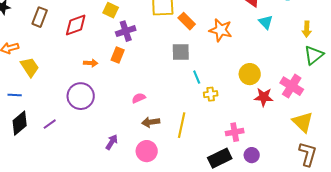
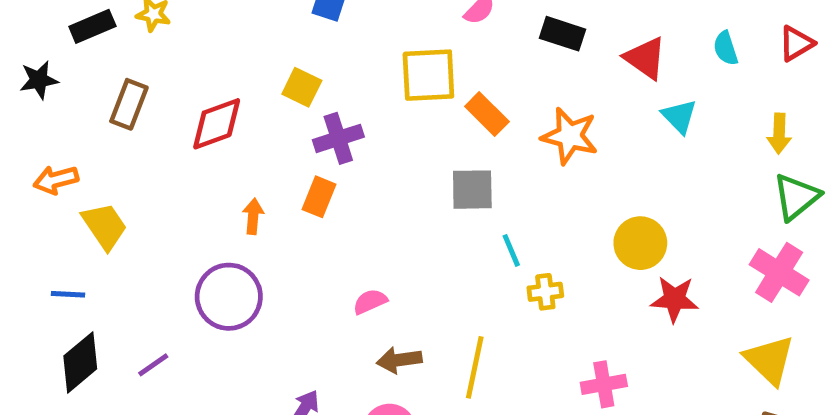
orange arrow: (91, 63) -> (253, 216), turned -88
pink cross: (292, 86) -> (779, 272), moved

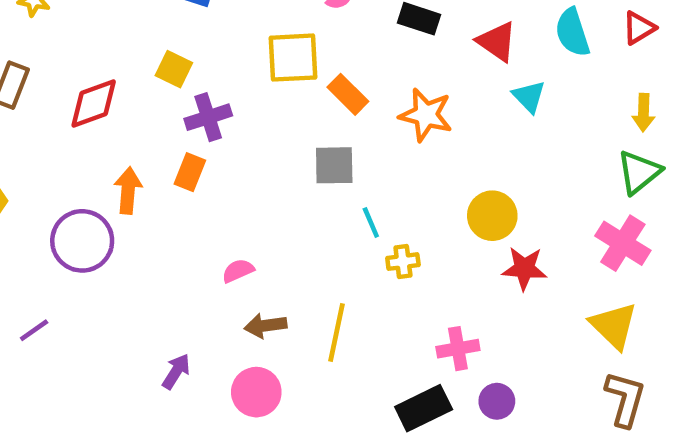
cyan semicircle: (726, 48) -> (572, 32), size x1.5
yellow arrow: (779, 134) -> (643, 113), moved
orange arrow: (253, 216) -> (128, 190), size x1.4
purple circle: (229, 297) -> (82, 241), moved

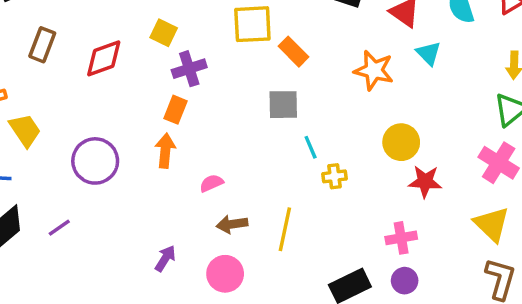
orange star: (426, 115) -> (374, 70), moved
orange arrow: (128, 190) -> (165, 151), moved
pink cross: (458, 349) -> (401, 238), moved

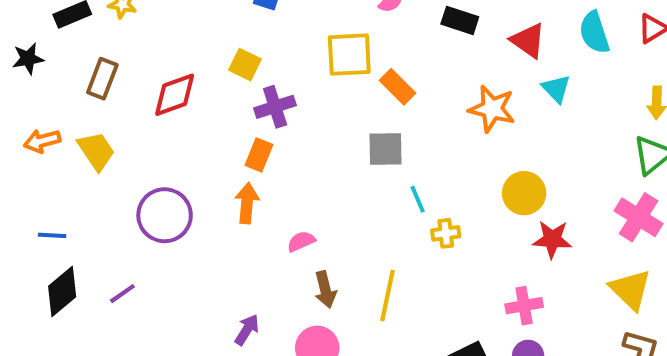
yellow trapezoid: (25, 130) -> (96, 151), moved
brown arrow: (232, 224) -> (325, 290), turned -96

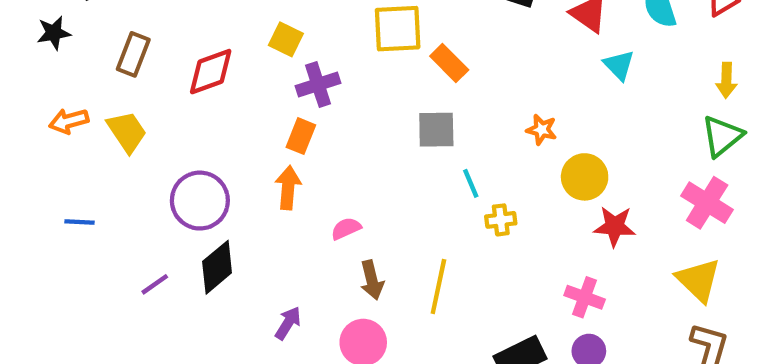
orange star: (492, 109) -> (542, 130), moved, size x0.6
black diamond: (62, 292) -> (217, 267), moved
pink cross: (524, 306) -> (585, 297), turned 30

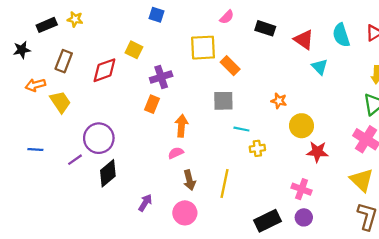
yellow square: (286, 39) -> (134, 50), moved
orange arrow: (69, 121) -> (35, 85), moved
cyan line: (471, 183) -> (241, 129), turned -56
orange arrow: (288, 188) -> (181, 126), moved
purple line: (155, 284) -> (75, 160), moved

